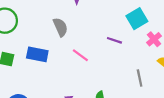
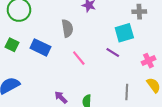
cyan square: (137, 19) -> (124, 33), moved

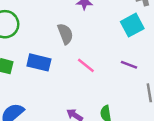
purple line: (113, 52) -> (129, 65), moved

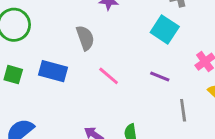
cyan square: (132, 25) -> (165, 29), turned -30

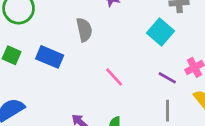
pink line: (109, 76) -> (114, 77), moved
purple line: (160, 76) -> (167, 78), moved

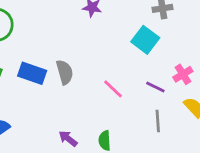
gray semicircle: (84, 30) -> (65, 72), moved
pink line: (114, 77) -> (113, 89), moved

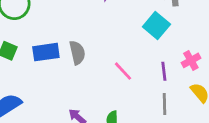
blue rectangle: (32, 73) -> (46, 52), turned -30
purple line: (155, 87) -> (164, 71), turned 54

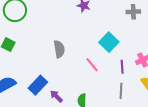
cyan square: (156, 25) -> (109, 42), moved
blue rectangle: (46, 52) -> (38, 85), moved, turned -42

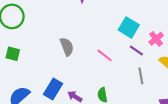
cyan square: (109, 42) -> (129, 27), moved
purple line: (122, 67) -> (136, 50), turned -40

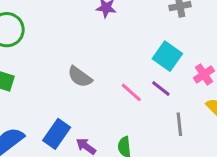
gray semicircle: (67, 47) -> (80, 77), turned 144
purple line: (136, 50) -> (161, 88), moved

